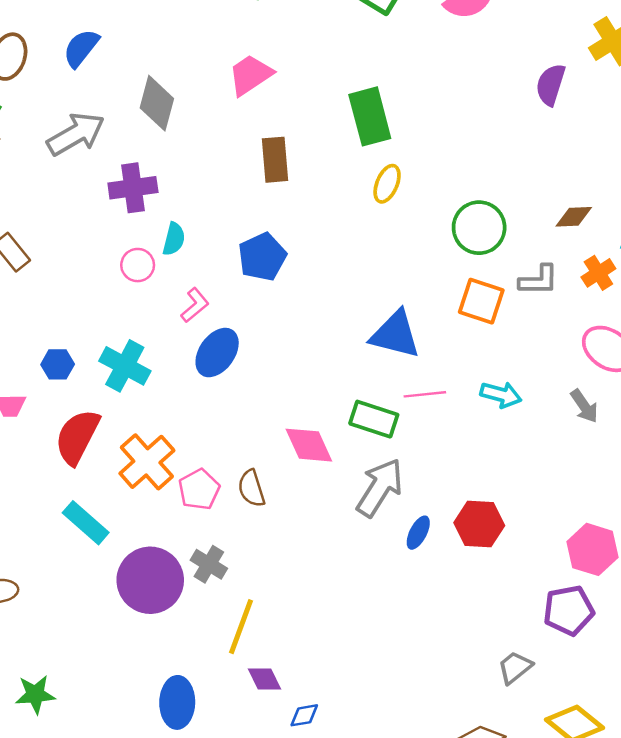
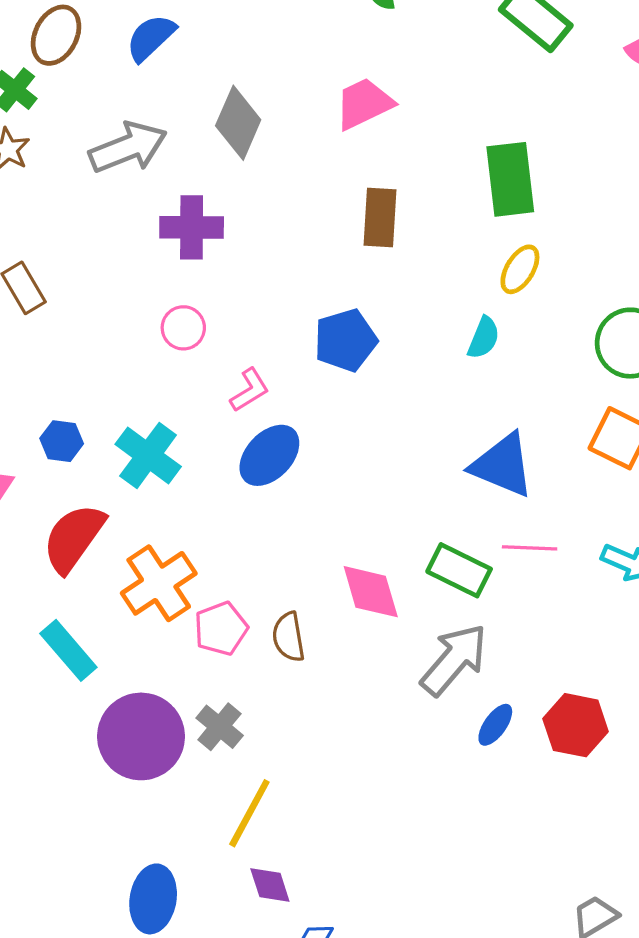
cyan semicircle: (174, 239) -> (484, 338), moved

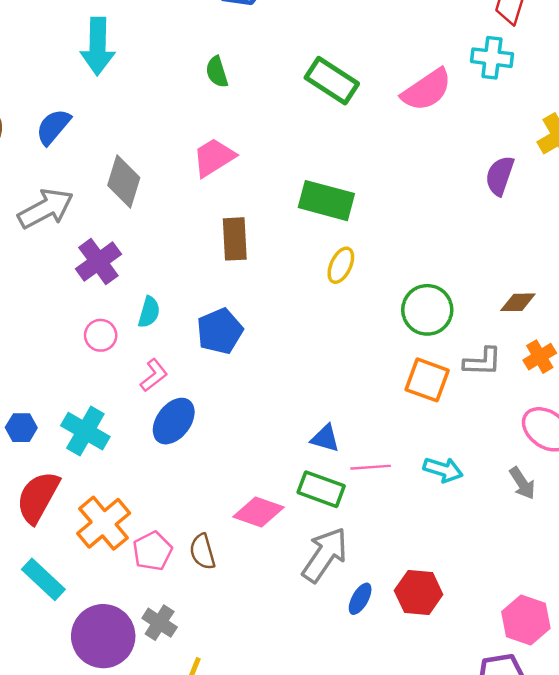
green rectangle: (510, 179) -> (326, 201), turned -62
purple cross: (192, 227) -> (98, 262), turned -30
cyan semicircle: (484, 338) -> (149, 312), moved
blue triangle: (502, 465) -> (325, 438), moved, size x0.6
pink diamond: (371, 592) -> (259, 512), turned -48

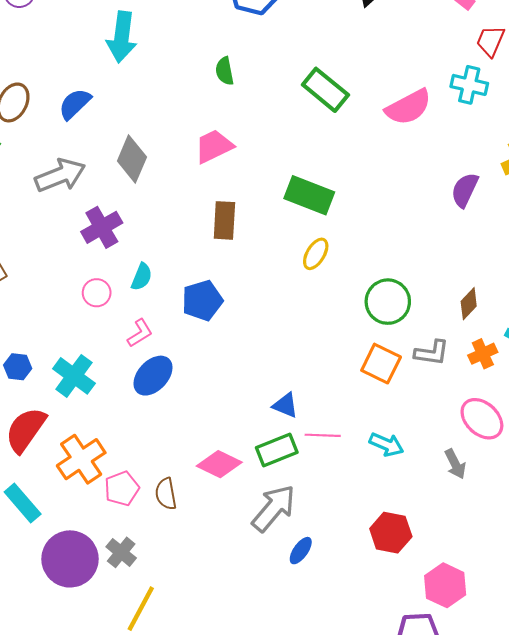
brown diamond: (518, 302) -> (469, 304), turned -52
green rectangle: (321, 489) -> (277, 450), turned -48
red hexagon: (419, 592) -> (391, 533), moved

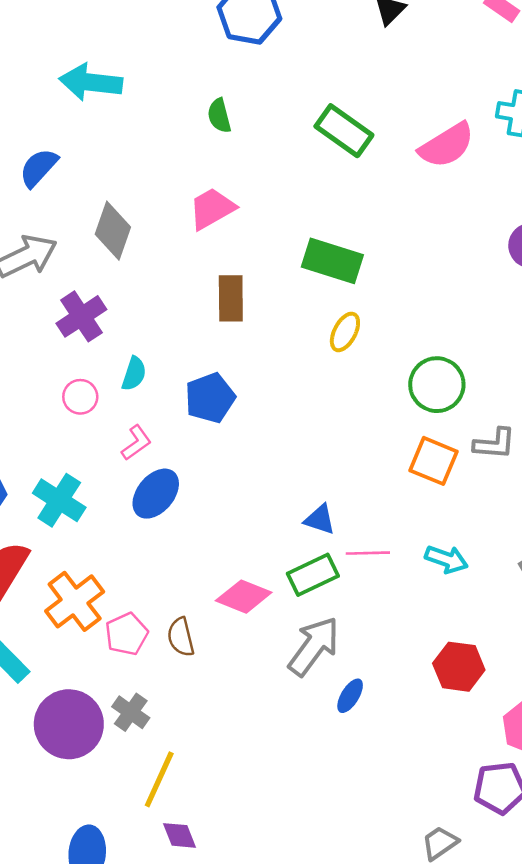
cyan arrow: (122, 37) -> (91, 82), turned 93

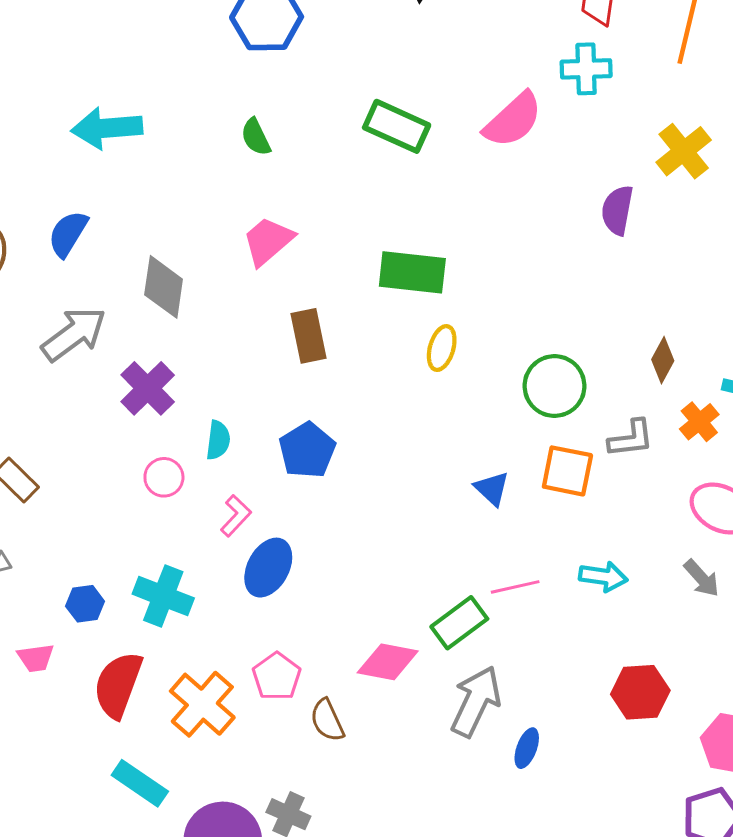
blue triangle: (320, 519) -> (492, 489), moved, turned 36
pink pentagon: (127, 634) -> (277, 676), moved

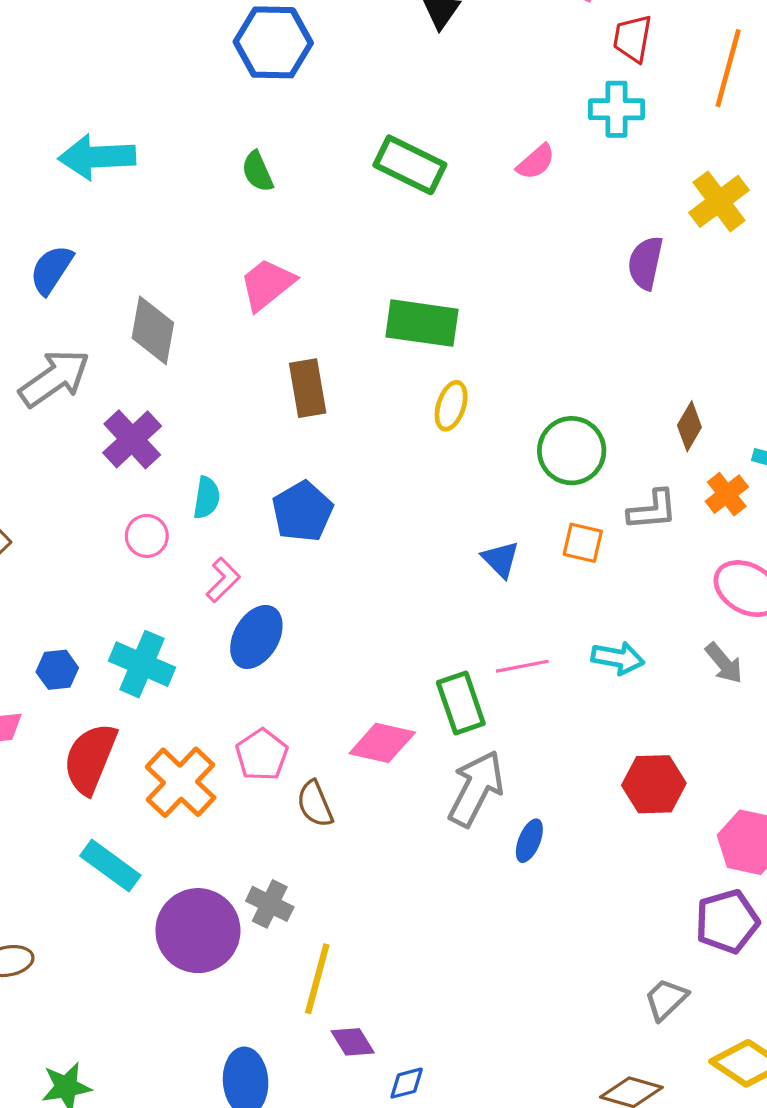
pink semicircle: (513, 120) -> (536, 162), size x0.6
orange square: (567, 471) -> (583, 543), size x0.7
green rectangle: (459, 623) -> (461, 703), turned -74

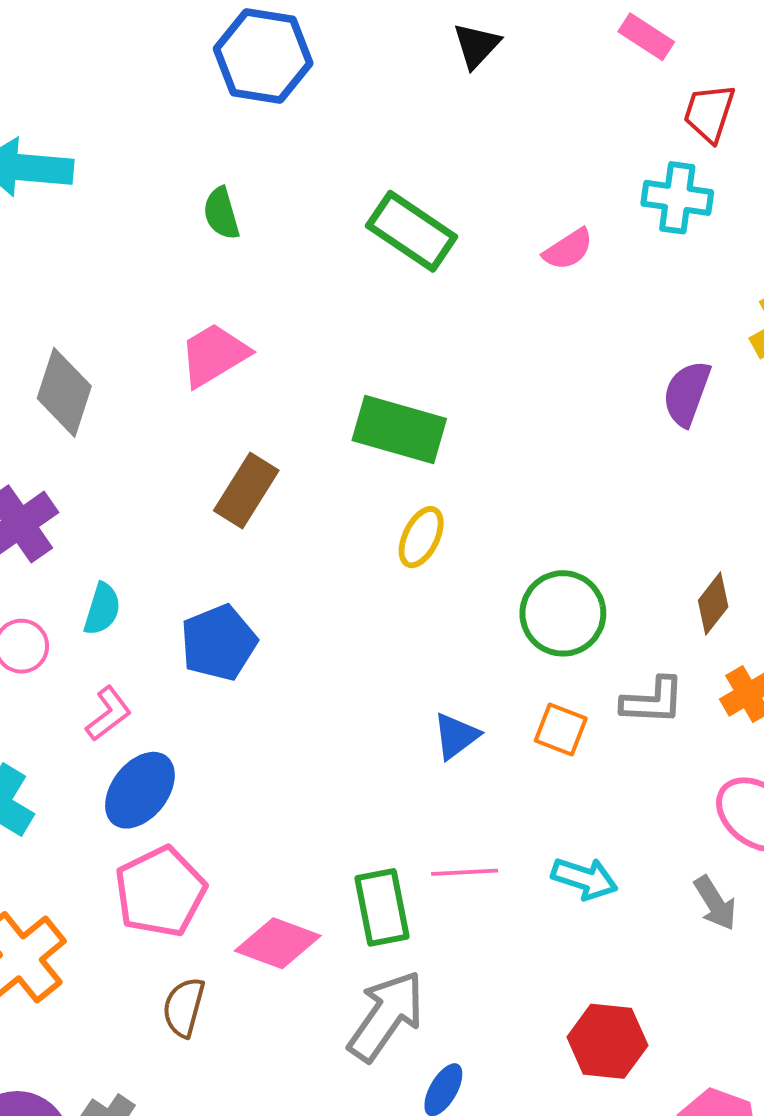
brown rectangle: (308, 388) -> (246, 490), turned 34
blue triangle: (501, 559) -> (456, 736), turned 30
pink pentagon: (262, 755) -> (160, 892), moved, size x1.4
brown semicircle: (315, 804) -> (184, 1007), turned 30

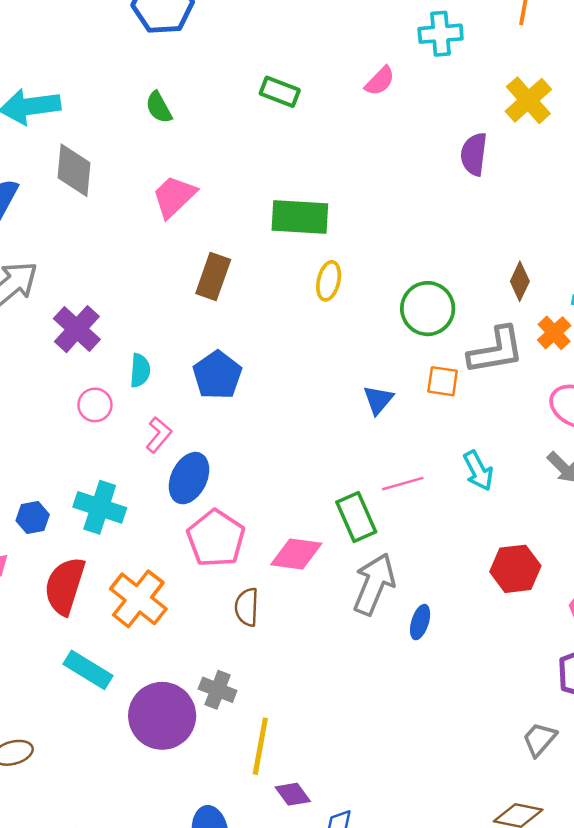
green rectangle: (412, 231) -> (280, 92), size x0.7
gray diamond: (64, 392) -> (74, 170), moved
gray L-shape: (653, 701) -> (496, 350), size x1.4
cyan arrow: (584, 879) -> (478, 471), turned 57

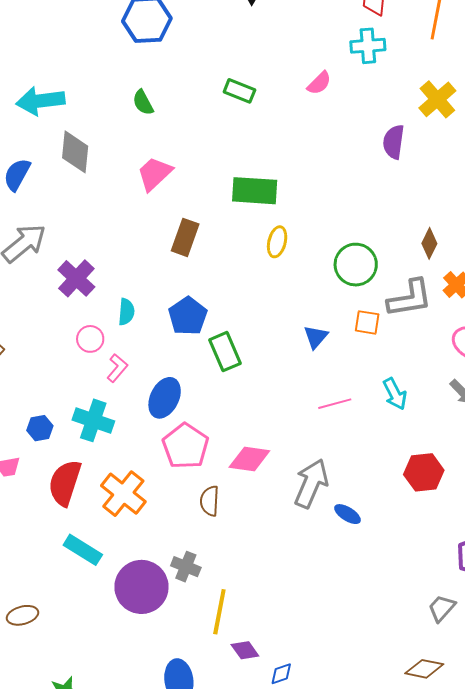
pink L-shape: (159, 435) -> (117, 368), moved
green rectangle: (356, 517) -> (225, 352), moved
blue ellipse: (420, 622) -> (347, 514), turned -76

